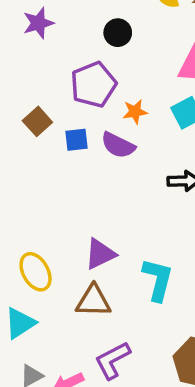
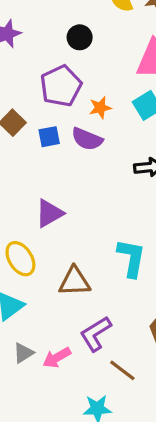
purple triangle: (100, 254) -> (49, 213), moved

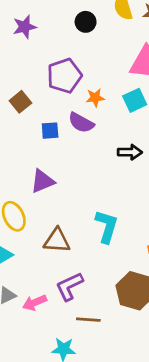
black circle: (80, 37) -> (86, 22), moved
blue square: (49, 137) -> (50, 131), moved
brown line: (122, 370) -> (88, 320), turned -40

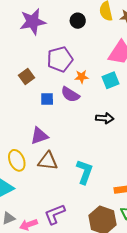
purple star: (25, 27) -> (33, 22), size x1.5
brown triangle: (57, 241) -> (48, 161), moved

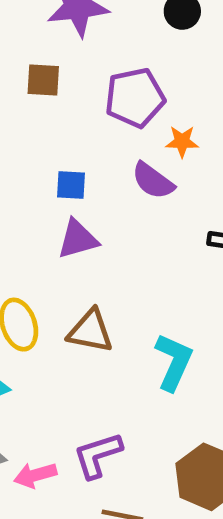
brown square: (27, 77) -> (43, 80), moved, turned 35
blue square: (47, 99) -> (71, 185), moved
purple triangle: (39, 136) -> (78, 239), moved

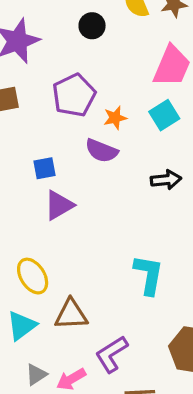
brown triangle: (90, 331) -> (71, 314), moved

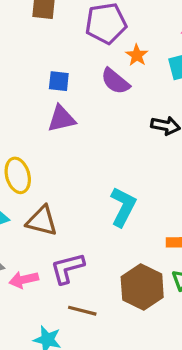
orange star: (115, 118) -> (137, 55), turned 30

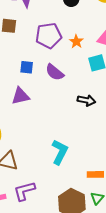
orange star: (137, 55) -> (76, 42), moved
blue square: (59, 81) -> (27, 67), moved

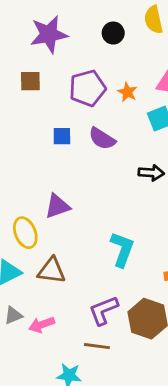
purple triangle: (20, 96) -> (57, 206), moved
purple L-shape: (24, 191) -> (104, 310), moved

